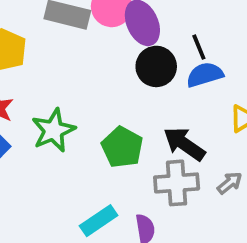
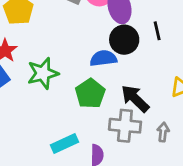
blue semicircle: (205, 75) -> (103, 58), moved
gray arrow: (230, 183) -> (163, 132), turned -54

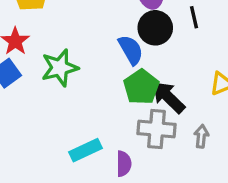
blue semicircle: (103, 58) -> (131, 50), turned 68
green pentagon: (90, 93) -> (141, 87), moved

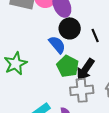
black line: (194, 17) -> (95, 35), moved
black arrow: (168, 97) -> (85, 69), turned -90

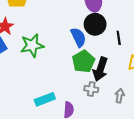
black arrow: (85, 69) -> (100, 69), turned -30
gray cross: (82, 90) -> (91, 89), size x0.6

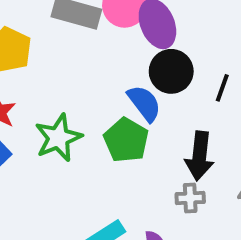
black line: (119, 38) -> (222, 88), turned 40
green pentagon: (83, 61) -> (126, 140), moved

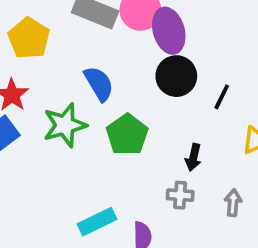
blue semicircle: (144, 103) -> (99, 84), moved
black arrow: (200, 156) -> (193, 157), size x0.6

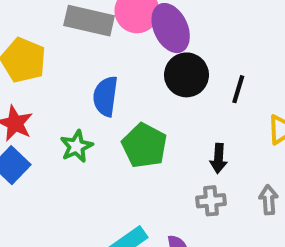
blue semicircle: (99, 84) -> (105, 96), turned -132
green star: (65, 125) -> (76, 146), size x0.7

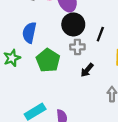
black arrow: (219, 158) -> (87, 70), turned 32
gray cross: (211, 201) -> (77, 47), moved

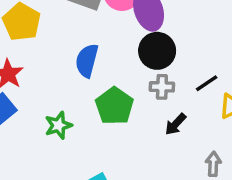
black line: (100, 34) -> (207, 83), moved, turned 32
green star: (12, 58) -> (58, 125), moved

